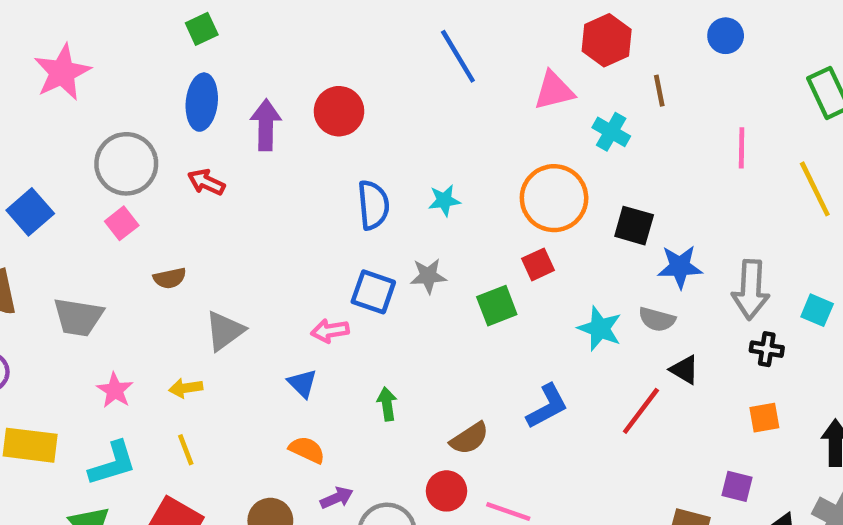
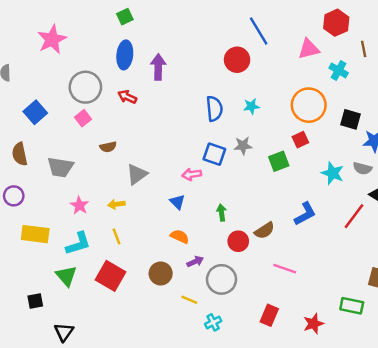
red circle: (339, 111) -> (237, 60), moved
red circle: (447, 491) -> (238, 241), moved

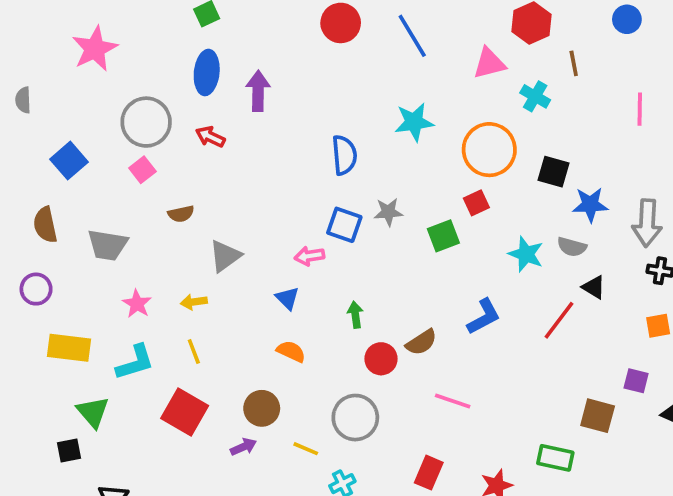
red circle: (237, 60) -> (341, 23), moved
cyan star: (251, 106) -> (414, 122), moved, size x1.5
purple arrow: (195, 262) -> (243, 447), moved
green triangle: (66, 276) -> (93, 412), moved

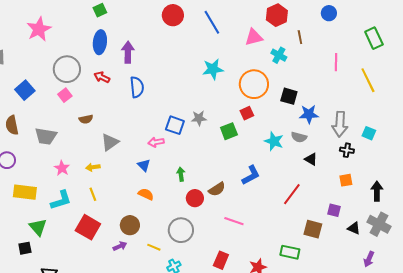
blue semicircle: (344, 155) -> (137, 87), moved
red line: (559, 320) -> (292, 194), moved

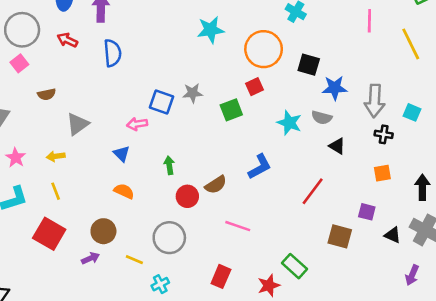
green rectangle: (290, 252) -> (295, 266), moved, turned 30

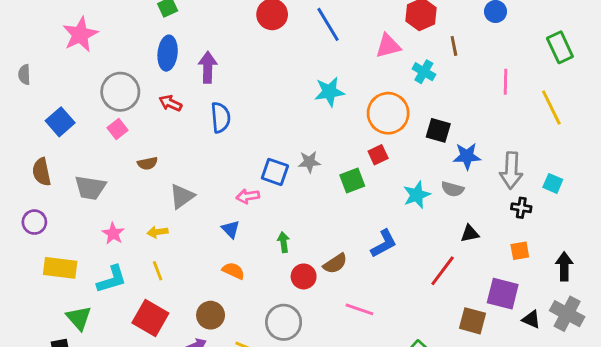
cyan star: (289, 123) -> (417, 195), turned 30
black triangle: (337, 146) -> (470, 234), moved, turned -42
purple square: (367, 212) -> (503, 294), size x1.6

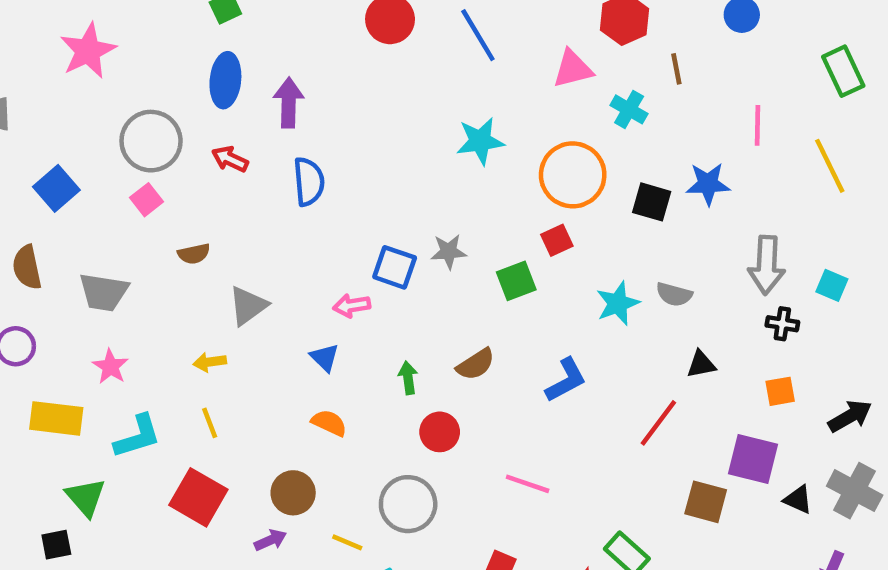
blue star: (467, 156) -> (708, 184), moved
pink star: (113, 234) -> (110, 367), moved
brown semicircle: (335, 264) -> (476, 364), moved
black arrow: (564, 266) -> (850, 416), turned 60

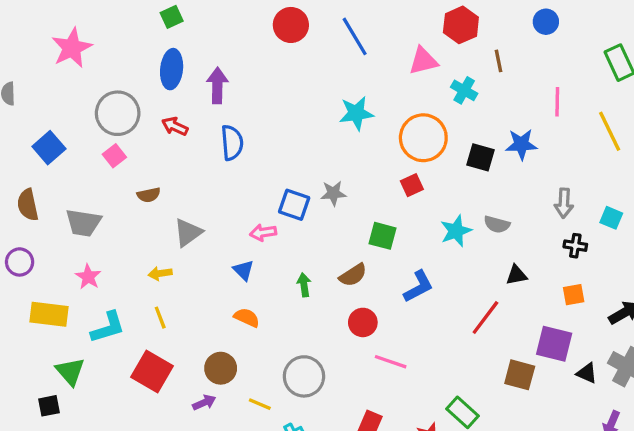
gray arrow: (767, 265) -> (564, 203), size x0.7
green square: (516, 281) -> (382, 236), moved, turned 36
red circle: (440, 432) -> (363, 322), moved

